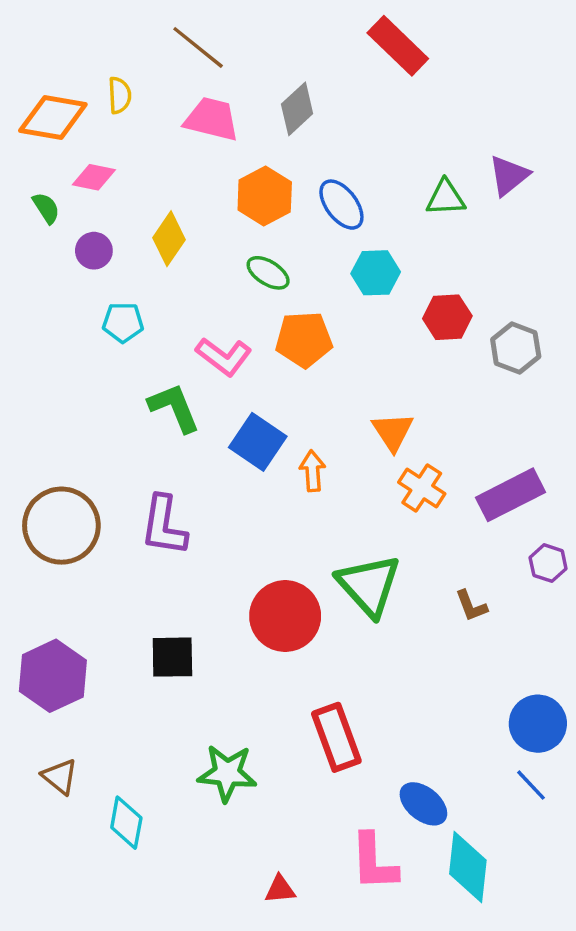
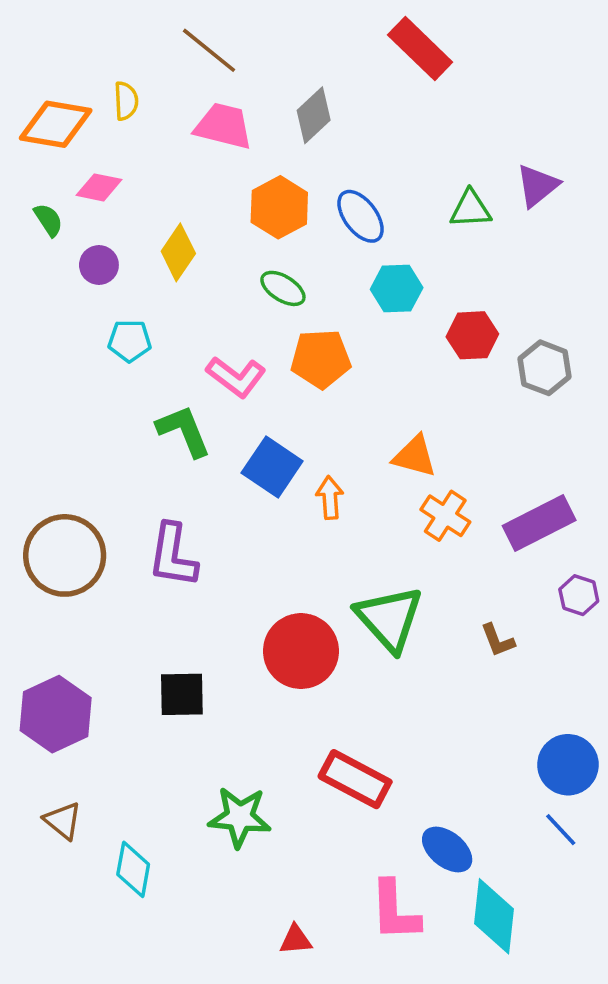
orange triangle: (393, 432) -> (415, 456), turned -42
red rectangle: (336, 737) -> (355, 779), turned -42

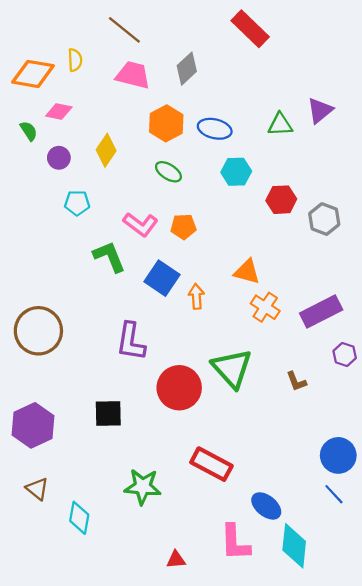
blue ellipse: (361, 216) -> (215, 129), turned -40
orange pentagon: (321, 359) -> (183, 227), moved, size x0.7
purple L-shape: (173, 555) -> (131, 342), moved

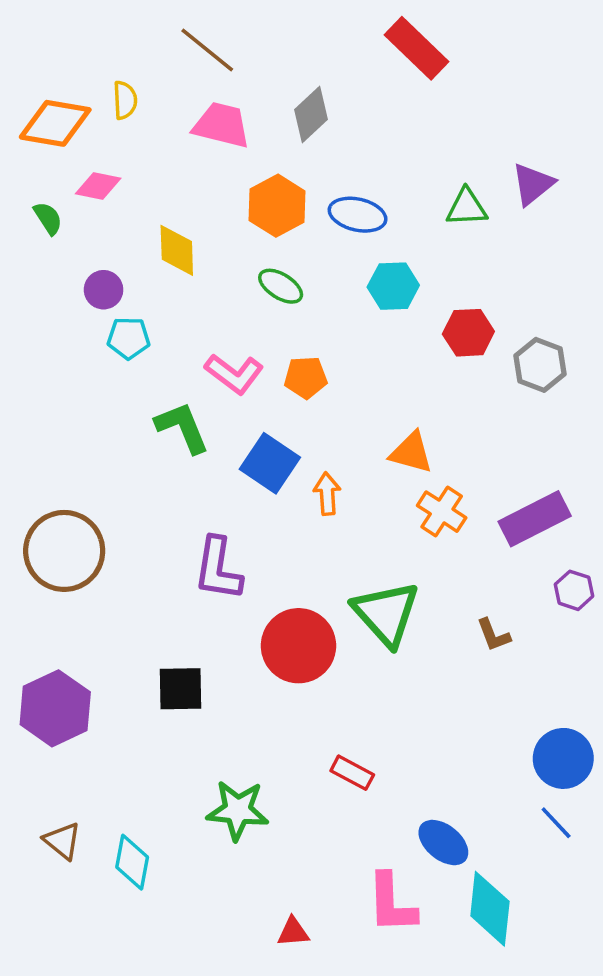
yellow diamond: (106, 150) -> (177, 250), turned -36
purple circle: (59, 158) -> (104, 290), moved
red rectangle: (211, 464) -> (352, 773), size x0.6
brown triangle: (37, 489) -> (62, 841), moved

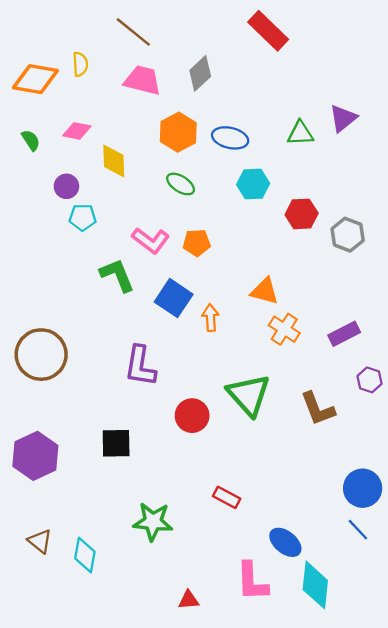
pink diamond: (98, 186) -> (77, 131), moved
purple rectangle: (535, 519) -> (344, 334), size x0.7
brown L-shape: (493, 635) -> (318, 409), size x1.6
red circle: (298, 646) -> (192, 416), size x0.7

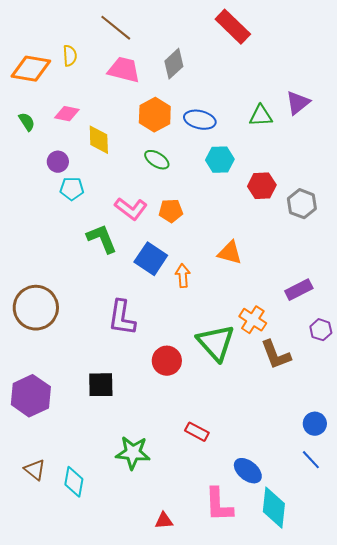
orange cross: (284, 329) -> (253, 320), moved
blue circle: (363, 488) -> (315, 424), size x0.7

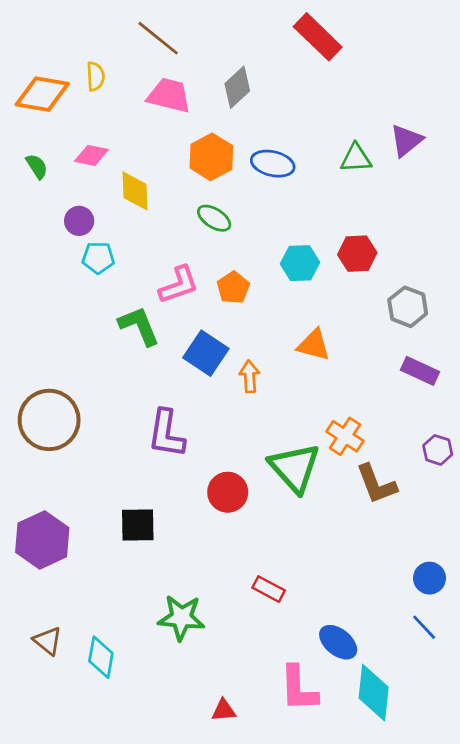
cyan hexagon: (220, 160) -> (300, 263), moved
gray hexagon: (302, 204) -> (408, 307), moved
pink L-shape: (131, 209) -> (179, 285), turned -56
orange pentagon: (171, 211) -> (233, 288), turned -30
purple rectangle: (299, 290) -> (420, 371), moved, turned 52

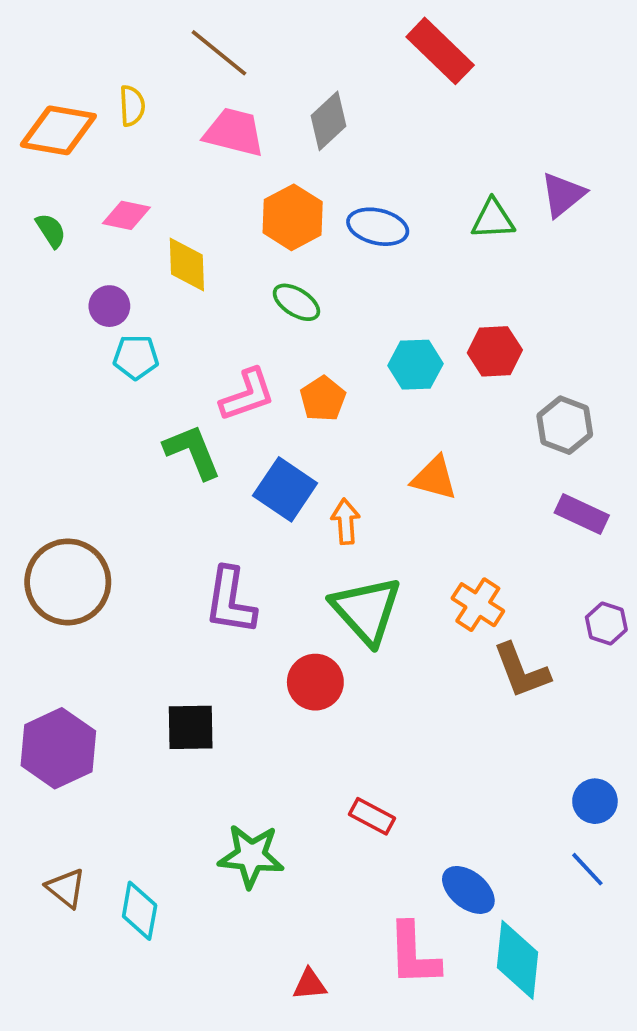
green triangle: (295, 468) -> (366, 610), moved

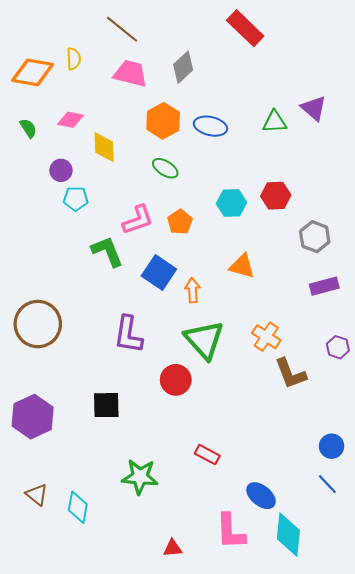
purple triangle: (563, 195) -> (314, 108), turned -40
purple rectangle: (582, 514) -> (324, 286), turned -40

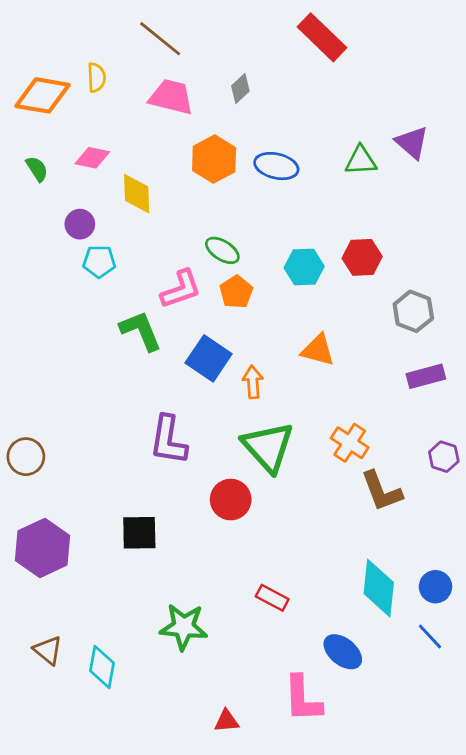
gray diamond: (183, 67) -> (240, 89), size x0.7
green ellipse: (165, 168) -> (222, 250), moved
brown circle: (38, 324) -> (26, 457), moved, size x0.6
cyan diamond: (288, 535) -> (379, 588), moved

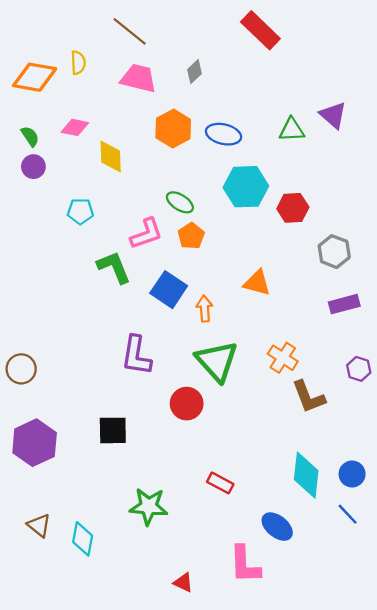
purple circle: (80, 224) -> (33, 167), moved
cyan hexagon: (304, 267) -> (246, 187), moved, size x1.4
red triangle: (227, 721) -> (183, 582), turned 30

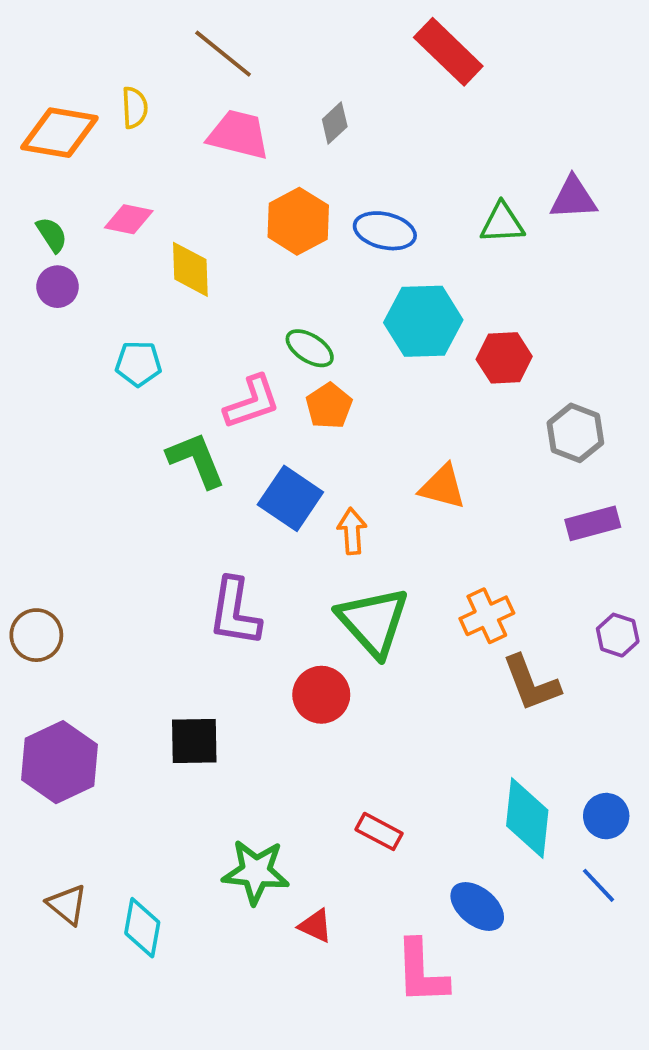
purple triangle: (333, 115) -> (573, 198), turned -44
orange cross: (283, 358) -> (487, 616), turned 32
red triangle: (183, 582) -> (315, 926), moved

